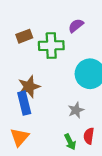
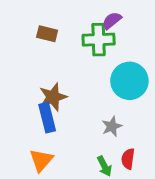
brown rectangle: (24, 36) -> (47, 34), turned 35
green cross: (51, 46) -> (99, 40), moved

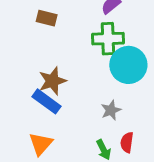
green cross: (99, 40) -> (108, 39), moved
blue rectangle: (47, 118) -> (47, 101), turned -40

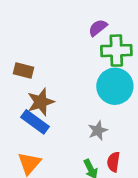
brown rectangle: (47, 18) -> (24, 71), moved
green cross: (108, 39) -> (116, 51), moved

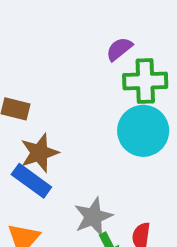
gray star: (98, 130) -> (93, 217), moved, size x1.4

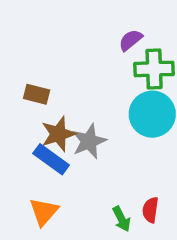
gray star: (93, 217) -> (89, 141), moved

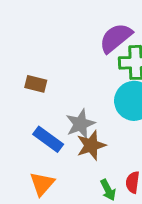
purple semicircle: (131, 40) -> (116, 38), size x1.6
brown star: (58, 134) -> (91, 145), moved

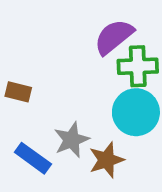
brown star: (91, 145) -> (106, 160), moved

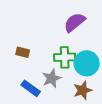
green cross: (138, 66) -> (65, 57), moved
brown star: (106, 160) -> (83, 90), moved

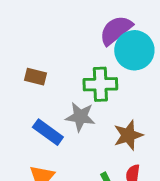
cyan circle: (87, 63) -> (134, 50), moved
gray star: (52, 78) -> (80, 117), turned 30

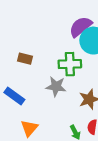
blue rectangle: (48, 132) -> (14, 96), moved

